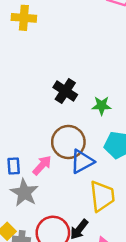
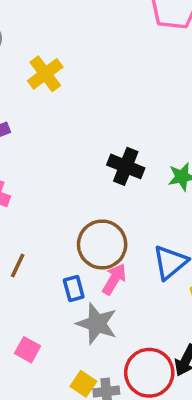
yellow cross: (24, 18) -> (45, 74), turned -30
brown circle: (68, 142) -> (102, 244), moved

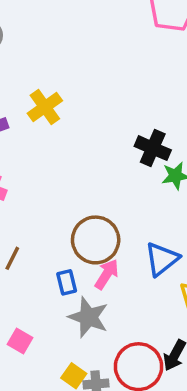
yellow cross: (45, 74) -> (45, 107), moved
black cross: (126, 166) -> (153, 148), moved

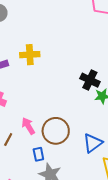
yellow cross: (45, 107) -> (30, 55), turned 30
pink arrow: (107, 274) -> (28, 126), moved, turned -66

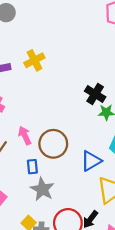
yellow cross: (30, 55) -> (34, 60), turned -30

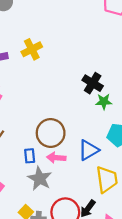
pink arrow: (25, 136) -> (56, 158), moved, turned -60

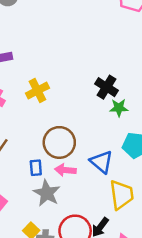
yellow cross: (32, 49) -> (37, 91), moved
blue triangle: (88, 150) -> (101, 162), turned -50

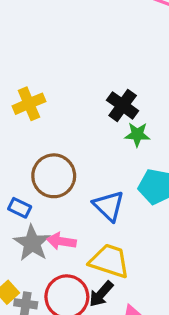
blue rectangle: (36, 168) -> (20, 208), turned -63
pink arrow: (65, 170) -> (61, 241), moved
yellow trapezoid: (122, 195) -> (109, 261), moved, turned -68

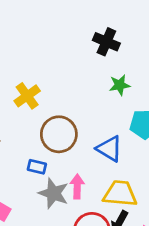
yellow cross: (29, 104) -> (27, 96), moved
black cross: (123, 105) -> (106, 42), moved
pink arrow: (61, 241) -> (77, 186), turned 95

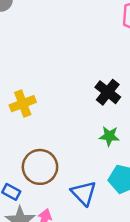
yellow cross: (27, 96) -> (23, 104), moved

